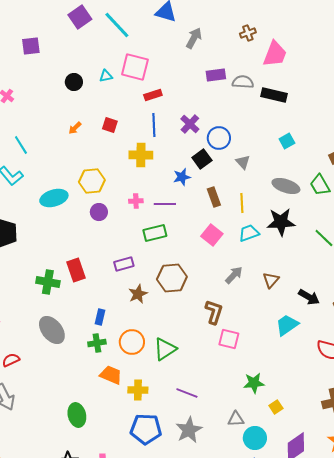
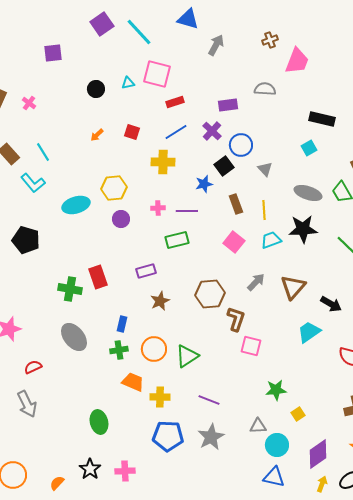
purple rectangle: (216, 75) -> (228, 105), moved
black rectangle: (274, 95) -> (322, 119), moved
blue line: (154, 125) -> (176, 132), turned 60
brown hexagon: (172, 278) -> (210, 294), moved
brown triangle: (271, 280) -> (293, 287), size x1.5

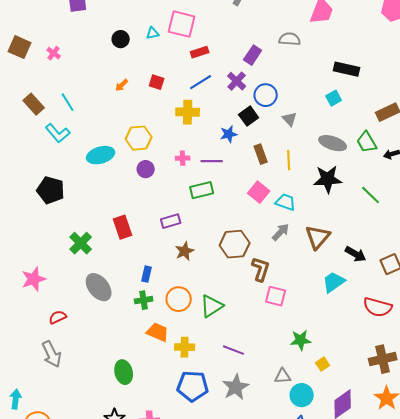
purple rectangle: (228, 105) -> (253, 55), turned -48
cyan trapezoid: (271, 240) -> (286, 202), moved, turned 40
green cross: (70, 289) -> (81, 243), moved, turned 35

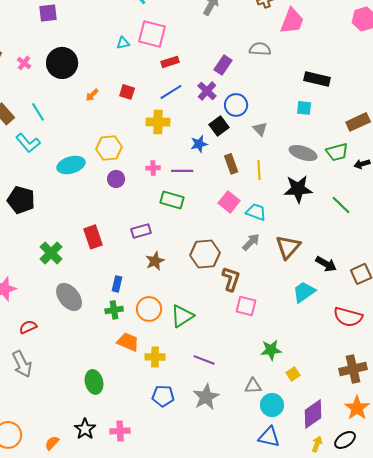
black circle: (121, 39) -> (62, 63), moved, size x1.8
cyan square: (334, 98) -> (304, 108), turned 35
green trapezoid: (367, 142) -> (337, 152), turned -75
green rectangle: (202, 190) -> (172, 200), turned 30
blue pentagon: (193, 386) -> (163, 396), size x0.7

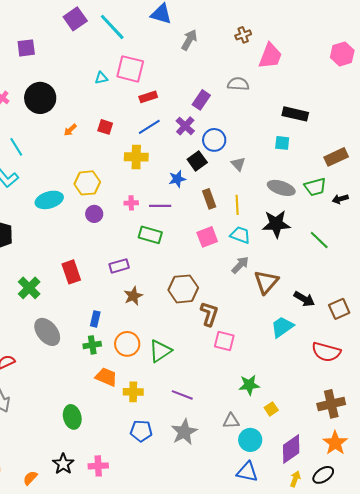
pink square: (229, 202) -> (207, 237), turned 30
cyan trapezoid: (256, 212) -> (240, 235), moved
gray arrow: (251, 242) -> (240, 265), moved

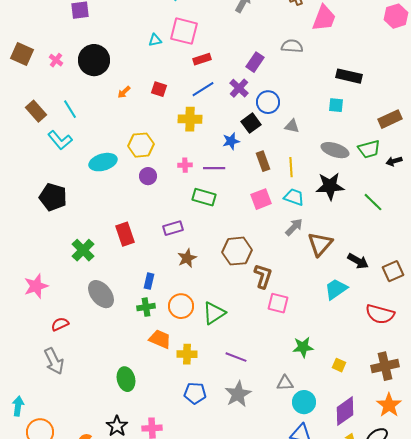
gray triangle: (238, 164) -> (292, 126), turned -35
yellow square: (271, 409) -> (339, 365), moved, turned -32

